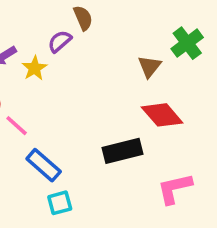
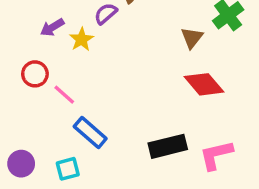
black rectangle: (123, 151) -> (168, 146), moved
cyan square: (60, 203) -> (68, 169), moved

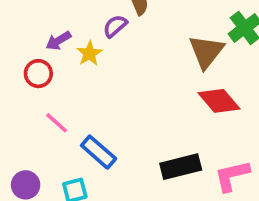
brown triangle: (192, 38) -> (206, 52), size x1.5
red circle: (35, 74) -> (38, 74), moved
pink line: (64, 95) -> (57, 123), moved

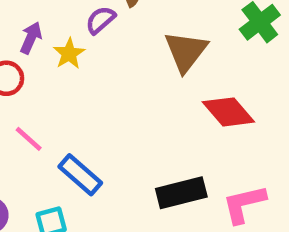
purple arrow: (58, 41) -> (31, 38), turned 145
brown triangle: (206, 52) -> (186, 51), moved

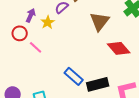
pink line: (29, 139) -> (36, 47), moved
blue rectangle: (80, 175) -> (74, 76), moved

